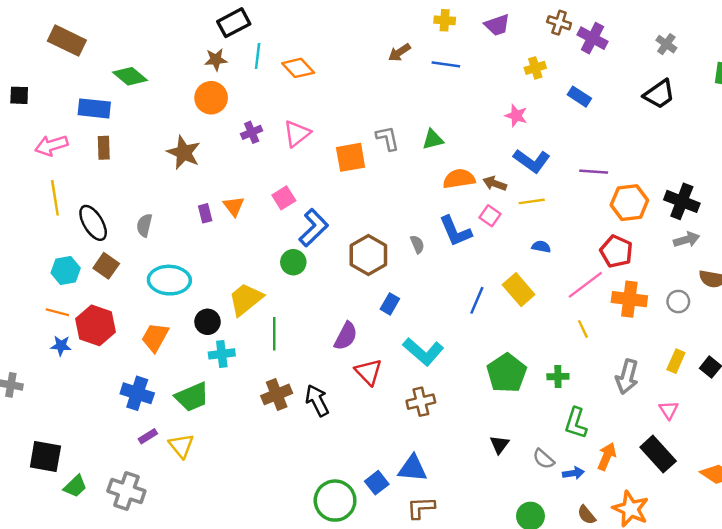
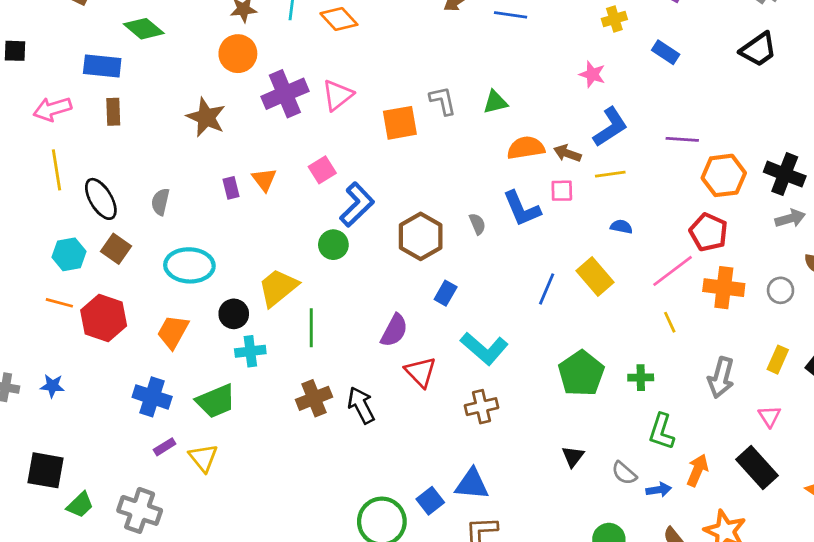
purple cross: (252, 132) -> (285, 94), size x1.8
blue L-shape: (532, 161) -> (610, 127), turned -69
pink square: (490, 216) -> (562, 191), turned -36
blue star: (61, 346) -> (52, 386), moved

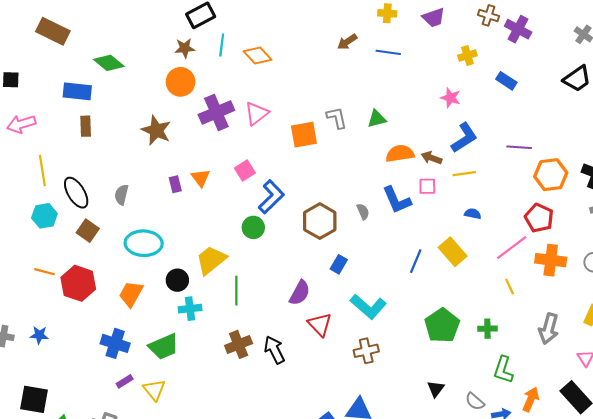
pink arrow: (52, 109) -> (21, 124), moved
cyan hexagon: (69, 254) -> (44, 216), moved

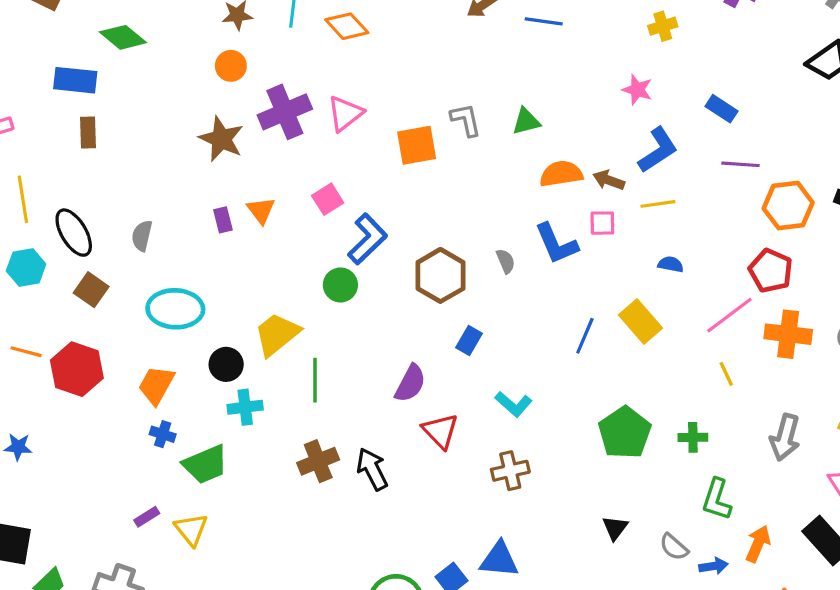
blue rectangle: (506, 81) -> (721, 109), moved
orange circle: (181, 82) -> (231, 66), size x0.7
brown star: (156, 130) -> (221, 139), moved
cyan L-shape: (368, 307) -> (513, 404), size x0.7
blue cross: (115, 343) -> (163, 434), moved, size x0.6

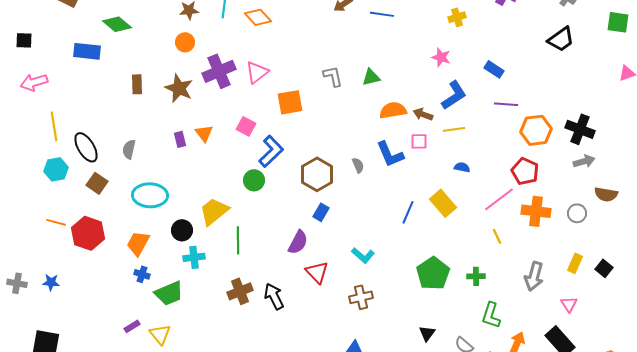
brown rectangle: (88, 133) -> (137, 84), moved
orange square: (417, 145) -> (290, 102), moved
pink square: (328, 199) -> (246, 126), turned -30
blue rectangle: (469, 341) -> (321, 212), moved

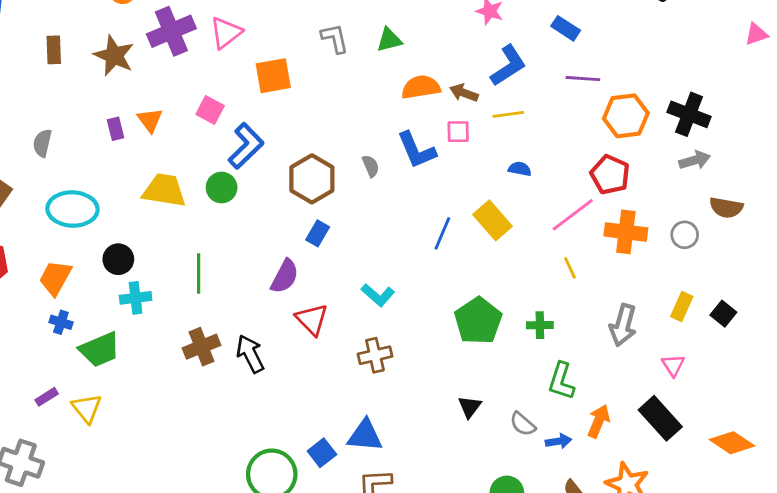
yellow trapezoid: (214, 211) -> (164, 190), moved, turned 48

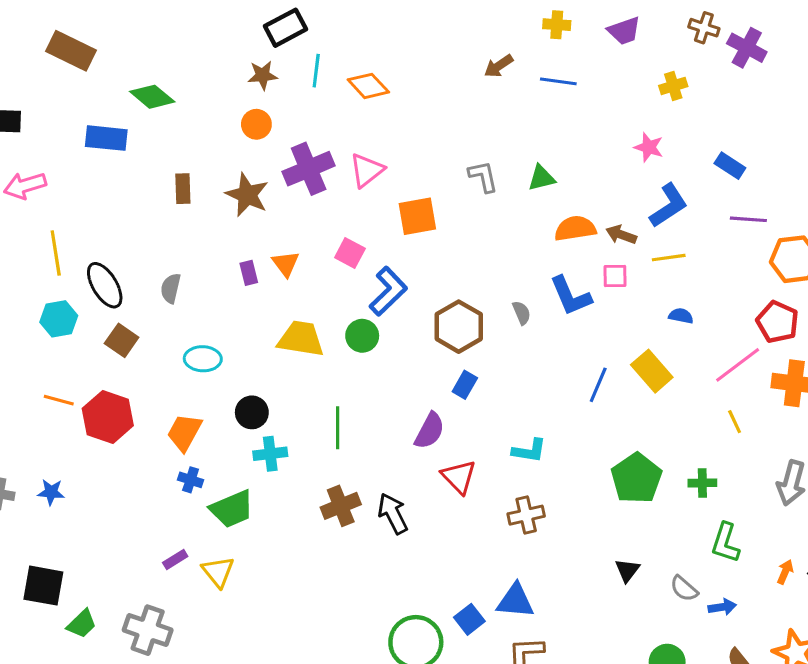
cyan ellipse: (72, 209) -> (203, 359), size x0.7
cyan L-shape: (378, 295) -> (529, 451), turned -32
orange arrow: (599, 421) -> (785, 572), moved, size x0.7

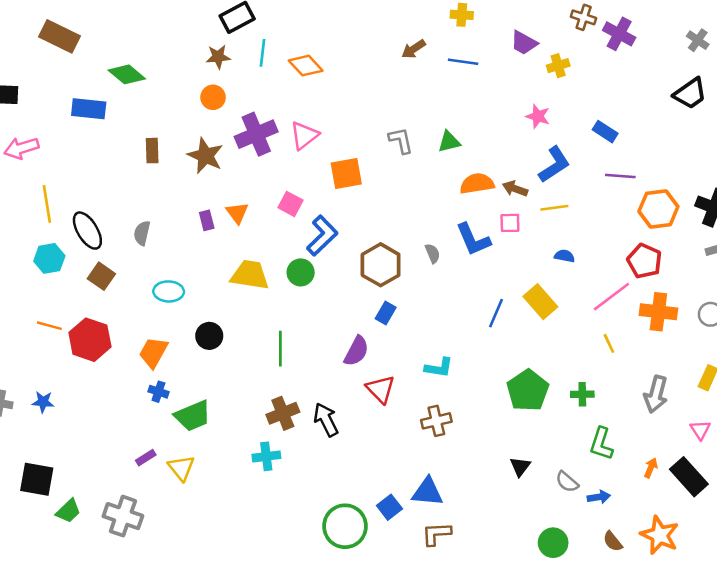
purple trapezoid: (624, 31) -> (524, 43), moved, turned 48
cyan cross: (270, 454) -> (266, 456), moved

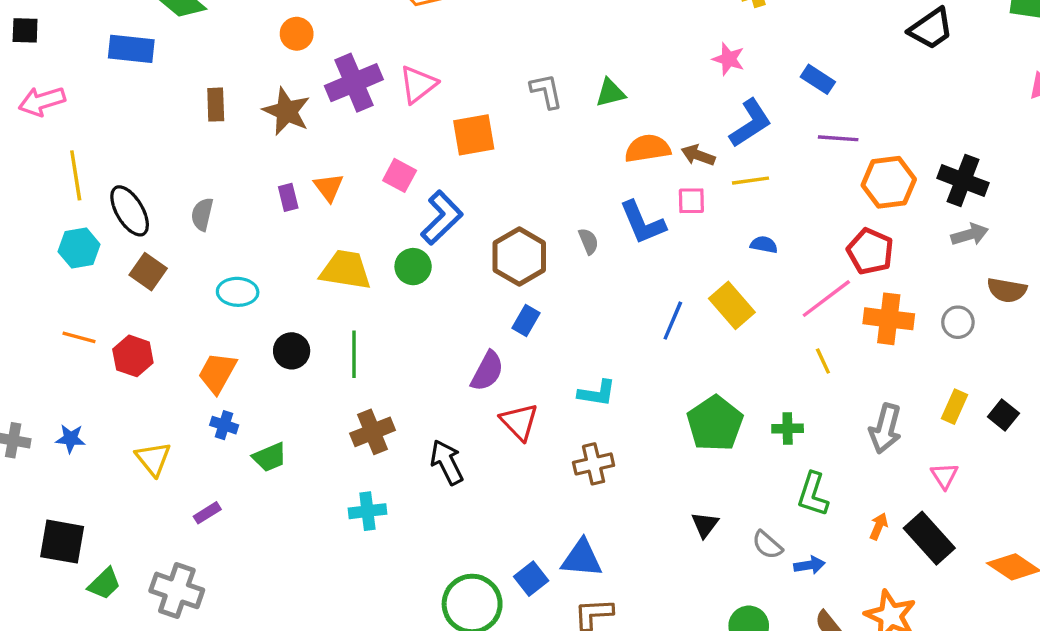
red hexagon: (90, 340) -> (133, 356), size x0.7
green line: (280, 349) -> (354, 354), moved
brown cross: (283, 413) -> (373, 432), moved
green trapezoid: (193, 416) -> (270, 457), size x0.7
yellow triangle: (181, 468) -> (153, 459), moved

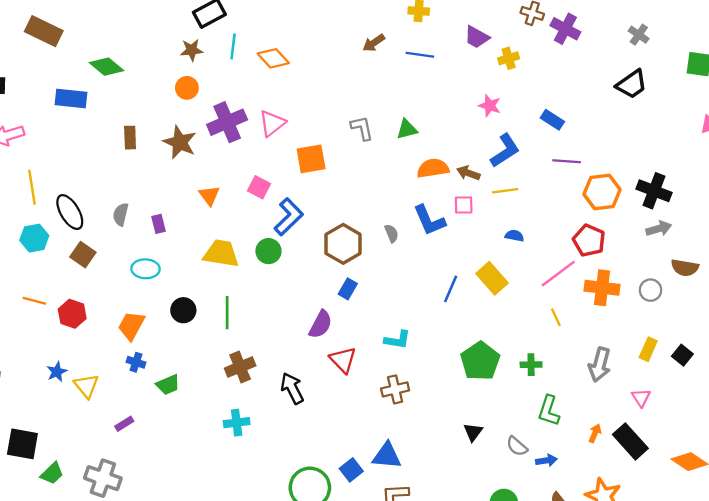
purple rectangle: (288, 197) -> (159, 224), moved
blue star: (71, 439) -> (57, 372), moved, turned -30

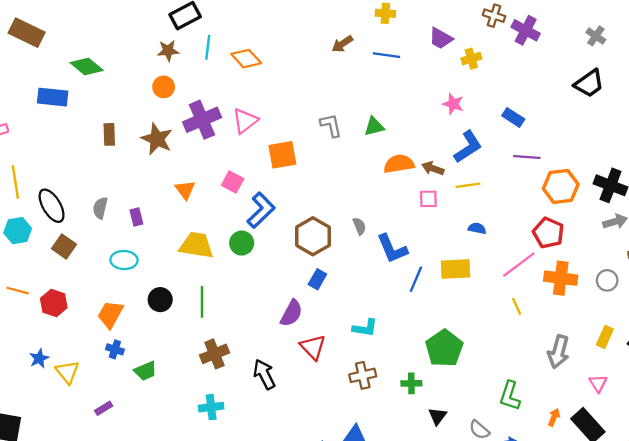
blue L-shape: (429, 220) -> (392, 249), moved
yellow rectangle: (492, 278) -> (456, 269), turned -52
green cross: (531, 365) -> (411, 383), moved

